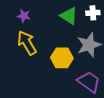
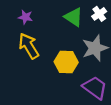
white cross: (93, 13) -> (99, 14), turned -32

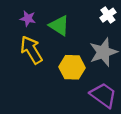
green triangle: (74, 17) -> (59, 25), moved

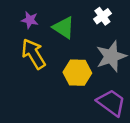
white cross: (108, 15) -> (102, 16), moved

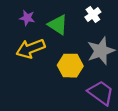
yellow arrow: (34, 54) -> (31, 49), turned -80

